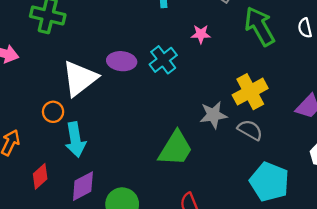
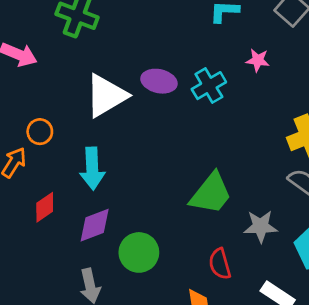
orange circle: (53, 112) -> (40, 132), moved
gray star: (213, 115) -> (261, 226), moved

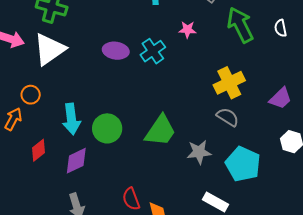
white triangle: (106, 96) -> (49, 49), moved
green circle: (139, 252) -> (107, 128), moved
red semicircle: (220, 264) -> (131, 199), moved

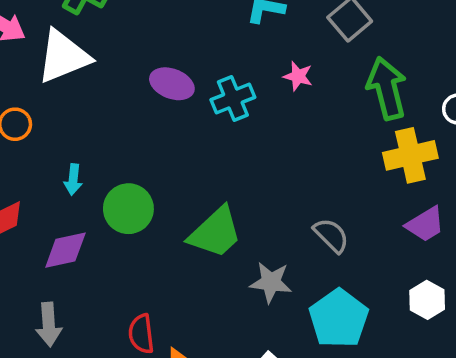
yellow cross: (229, 83) -> (410, 155), moved
cyan arrow: (71, 119) -> (73, 179), size x0.6

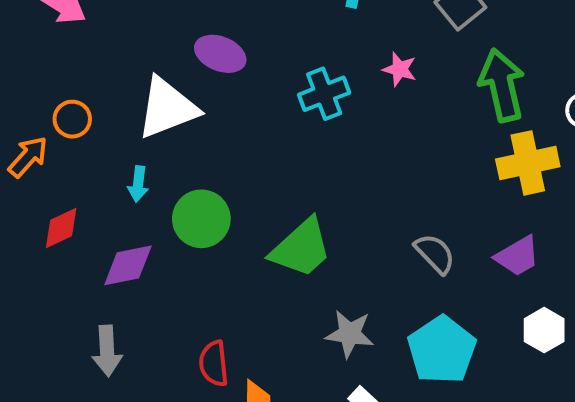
white triangle: (63, 57) -> (167, 108), moved
purple ellipse: (172, 84) -> (220, 54), moved
purple trapezoid: (425, 224) -> (518, 256), moved
gray star: (271, 282) -> (350, 334), moved

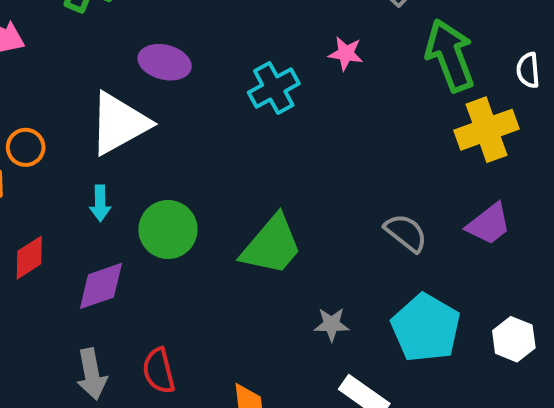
white hexagon: (544, 330) -> (514, 339), moved
gray star: (350, 334) -> (332, 324), size x0.7
red semicircle: (214, 363) -> (159, 371), moved

